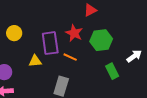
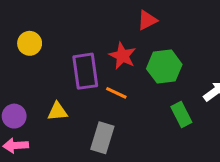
yellow circle: (14, 33) -> (30, 43), moved
yellow triangle: (35, 61) -> (57, 111), moved

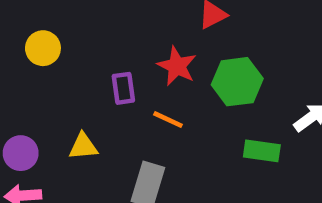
purple rectangle: (85, 71) -> (123, 88), size x0.6
green rectangle: (181, 115) -> (262, 151), turned -55

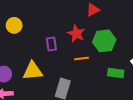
orange line: (168, 120) -> (81, 59), moved, turned -32
yellow triangle: (83, 146) -> (33, 71), size x1.5

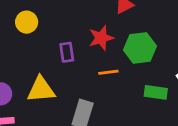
yellow circle: (14, 25) -> (27, 22), moved
red star: (76, 34) -> (101, 38), turned 30

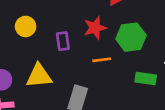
yellow circle: (27, 22) -> (26, 26), moved

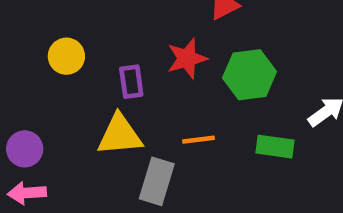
orange line: (102, 60) -> (199, 140), moved
yellow triangle: (39, 76) -> (120, 135), moved

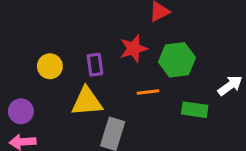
yellow circle: (66, 56) -> (50, 66), moved
orange line: (199, 140) -> (148, 92), moved

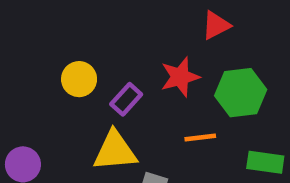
purple rectangle: (95, 65) -> (126, 99), turned 50
yellow circle: (50, 66) -> (79, 79), moved

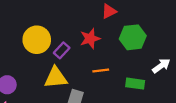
yellow circle: (79, 79) -> (37, 40), size x1.5
green hexagon: (241, 93) -> (133, 37), moved

